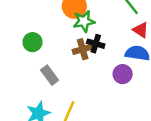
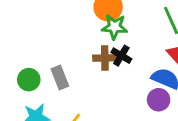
green circle: (32, 42) -> (29, 80), moved
purple circle: (123, 74) -> (159, 100), moved

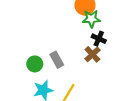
brown cross: (105, 58) -> (92, 54), moved, turned -35

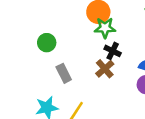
green circle: (35, 64) -> (47, 43), moved

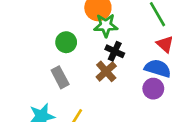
green circle: (47, 43) -> (66, 42), moved

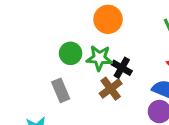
green star: (106, 25) -> (99, 58), moved

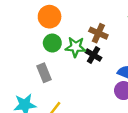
orange circle: (108, 19) -> (50, 17), moved
brown cross: (111, 89) -> (98, 33), moved, turned -30

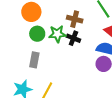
gray rectangle: (44, 73) -> (34, 60), turned 42

